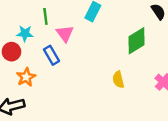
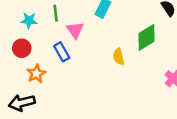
cyan star: (25, 33) -> (29, 20), moved
yellow semicircle: (118, 80) -> (119, 57), moved

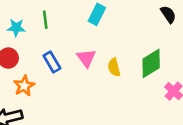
pink triangle: (75, 30) -> (86, 58), moved
green diamond: (146, 37) -> (151, 63), moved

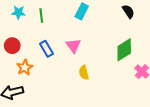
black semicircle: (168, 14) -> (128, 11), moved
cyan star: (16, 28) -> (18, 12), moved
yellow semicircle: (114, 67) -> (84, 73), moved

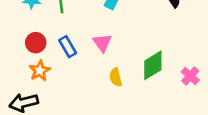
red circle: (12, 46) -> (36, 43), moved
green diamond: (124, 50) -> (153, 65), moved

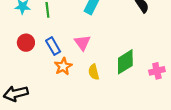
orange star: (40, 71) -> (63, 66), moved
pink cross: (190, 76) -> (157, 71), turned 35

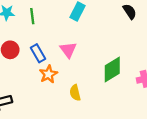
yellow semicircle: (94, 72) -> (75, 93), moved

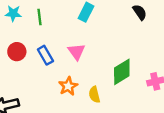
orange star: (48, 74) -> (68, 86), moved
yellow semicircle: (75, 93) -> (94, 95), moved

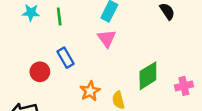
red circle: (17, 52) -> (40, 72), moved
pink triangle: (76, 52) -> (107, 38), moved

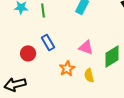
pink triangle: (107, 38) -> (86, 47), moved, turned -35

